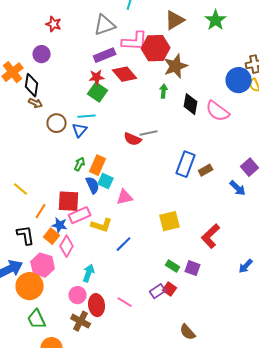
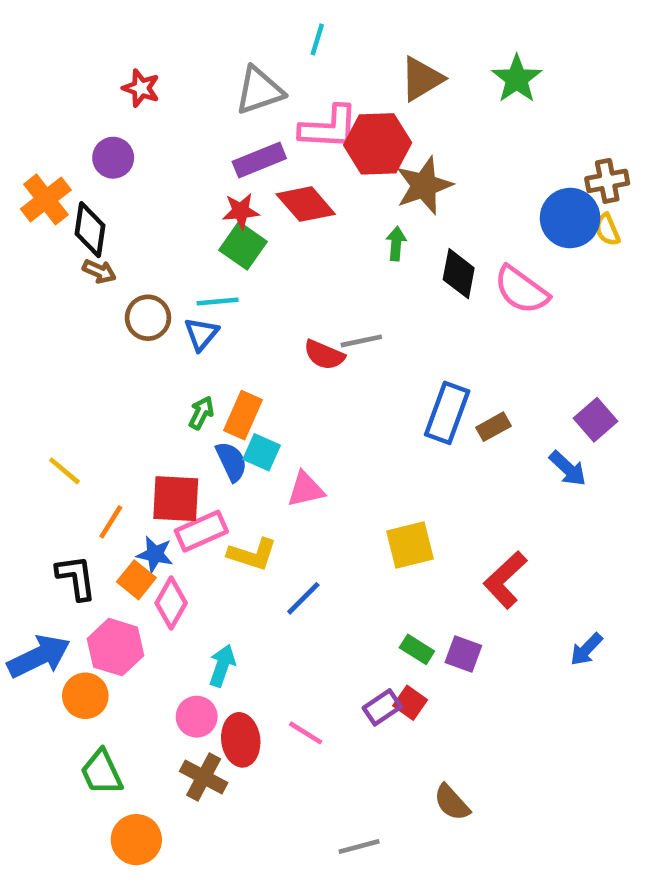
orange circle: (30, 286) -> (85, 696), size x0.7

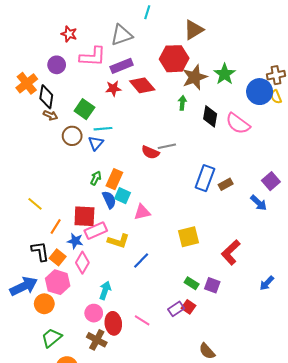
green star: (517, 79) -> (225, 74), moved
pink L-shape: (329, 128) -> (93, 57), moved
green square: (243, 246) -> (84, 109), moved
orange square: (136, 580) -> (58, 257), moved
green trapezoid: (102, 772) -> (51, 338), turned 75

